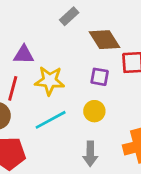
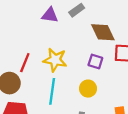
purple triangle: (24, 55) -> (50, 15), moved
cyan line: (51, 120) -> (52, 91), turned -60

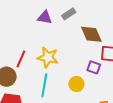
purple square: (95, 62) -> (94, 67), moved

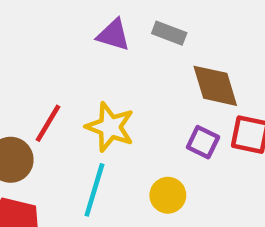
gray rectangle: (69, 14) -> (169, 33), turned 48
purple square: (94, 67) -> (203, 142), moved

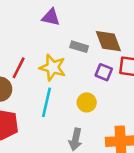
gray rectangle: (169, 33) -> (79, 47), moved

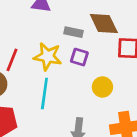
purple square: (104, 72) -> (79, 57), moved
yellow circle: (87, 102) -> (102, 87), moved

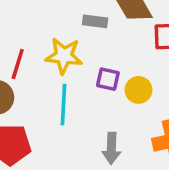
purple square: (79, 57) -> (108, 79), moved

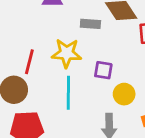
yellow circle: (139, 90) -> (124, 94), moved

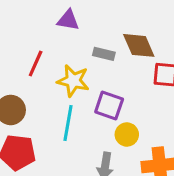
red line: (29, 62) -> (36, 63), moved
purple square: (103, 70) -> (109, 105), size x1.4

